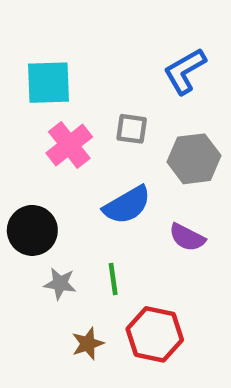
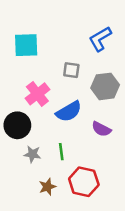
pink cross: (69, 145) -> (37, 94), moved

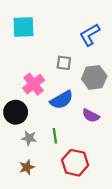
cyan square: (26, 45) -> (23, 27), moved
brown star: (47, 187) -> (27, 167), moved

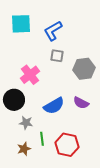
blue L-shape: (90, 35) -> (53, 31), moved
blue semicircle: (62, 100) -> (54, 106), moved
green line: (55, 136) -> (42, 139), moved

